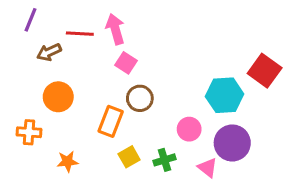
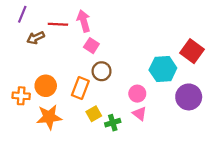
orange circle: (58, 97) -> (46, 86), moved
purple circle: (232, 143) -> (189, 97), moved
green cross: (164, 160) -> (113, 123), moved
orange star: (67, 161) -> (49, 117), size x1.6
pink triangle: (208, 168) -> (140, 114), moved

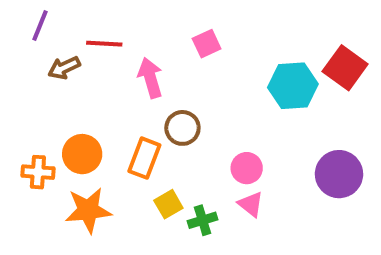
pink arrow: (84, 21) -> (150, 78), moved
pink square: (91, 46) -> (207, 44), moved, turned 32
red square: (192, 51) -> (345, 68), moved
cyan hexagon: (163, 69) -> (293, 86), moved

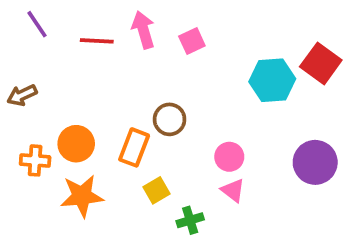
purple line: (40, 26) -> (37, 24), turned -56
brown arrow: (64, 68) -> (22, 95), moved
pink arrow: (150, 78) -> (143, 30), moved
green cross: (203, 220) -> (190, 220), moved

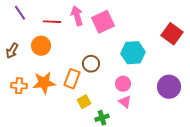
pink square: (192, 41) -> (103, 22), size x1.6
cyan hexagon: (272, 80) -> (133, 53), moved
brown arrow: (22, 95) -> (12, 51), turned -35
orange circle: (76, 144) -> (41, 46), moved
orange star: (82, 196) -> (44, 83), moved

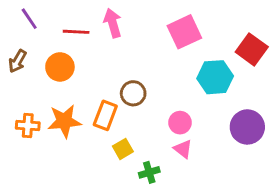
pink square: (103, 22) -> (184, 32), moved
brown arrow: (12, 51) -> (17, 61), moved
cyan hexagon: (133, 53) -> (215, 77), moved

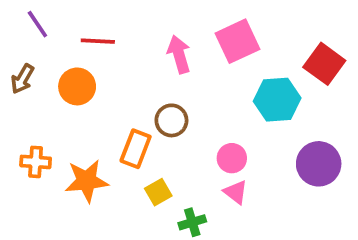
pink arrow: (113, 23) -> (179, 54), moved
orange star: (64, 121) -> (87, 181), moved

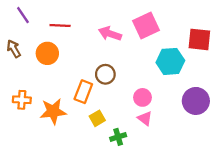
pink arrow: (179, 54) -> (110, 34), turned -55
red square: (324, 64) -> (199, 39), turned -30
brown arrow: (22, 79) -> (14, 49), turned 120

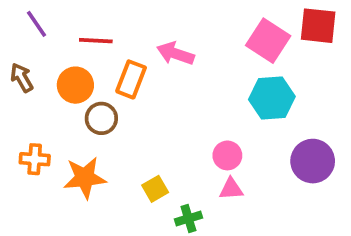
pink square: (146, 26) -> (268, 41), moved, turned -32
red square: (199, 39) -> (318, 26), moved
brown circle: (105, 74) -> (101, 118), moved
orange rectangle: (83, 92) -> (131, 79), moved
pink triangle: (145, 118) -> (231, 189), turned -42

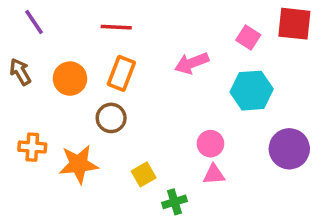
red line: (96, 41) -> (116, 27), moved
pink square: (268, 41) -> (248, 37), size x0.6
pink arrow: (176, 54) -> (192, 63), moved, turned -40
brown circle: (101, 118) -> (111, 118), moved

